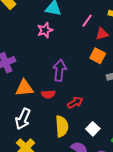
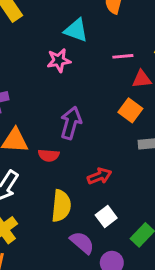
pink line: (87, 21) -> (123, 56), turned 40
red arrow: (75, 103) -> (99, 176), moved

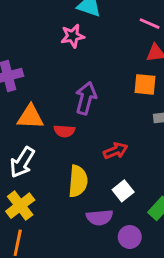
pink line: (123, 56) -> (150, 24), moved, turned 30
orange square: (130, 110) -> (145, 84), turned -30
purple semicircle: (82, 243) -> (100, 217), turned 135

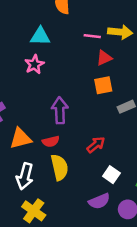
yellow semicircle: (78, 181) -> (60, 167), moved

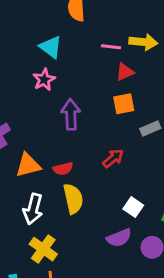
cyan triangle: (40, 36) -> (51, 47), turned 35
purple arrow: (60, 110) -> (71, 114), moved
red arrow: (96, 145) -> (113, 158), moved

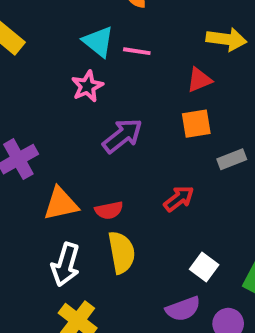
pink line: (111, 47) -> (137, 51), moved
purple arrow: (71, 114) -> (122, 136), turned 52

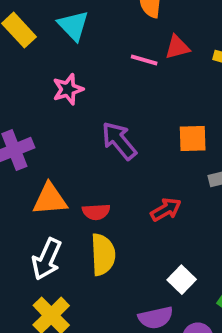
cyan triangle: (98, 42) -> (73, 26), moved
red triangle: (199, 80) -> (177, 47), moved
pink star: (87, 86) -> (68, 89), moved
purple arrow: (122, 136) -> (119, 141), turned -99

